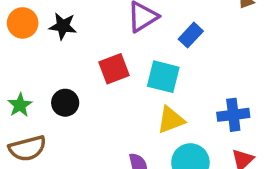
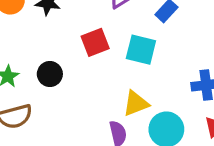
yellow triangle: (171, 120) -> (136, 103), moved

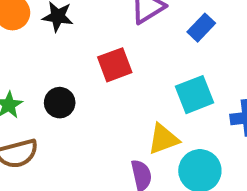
cyan square: (141, 50) -> (194, 95), moved, turned -36

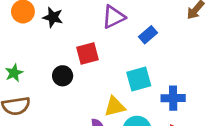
black circle: (60, 103) -> (63, 76), moved

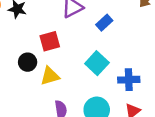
cyan square: (139, 79) -> (97, 63), turned -30
yellow triangle: (115, 107) -> (50, 76), moved

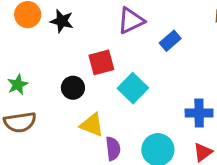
cyan square: (97, 63) -> (133, 88), moved
yellow triangle: (50, 76) -> (92, 125), moved, turned 36

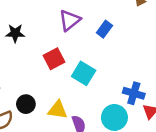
black circle: (73, 88) -> (26, 104), moved
blue cross: (199, 113) -> (134, 93), moved, turned 30

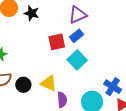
blue rectangle: (104, 29) -> (77, 36), moved
black circle: (26, 104) -> (23, 85), moved

